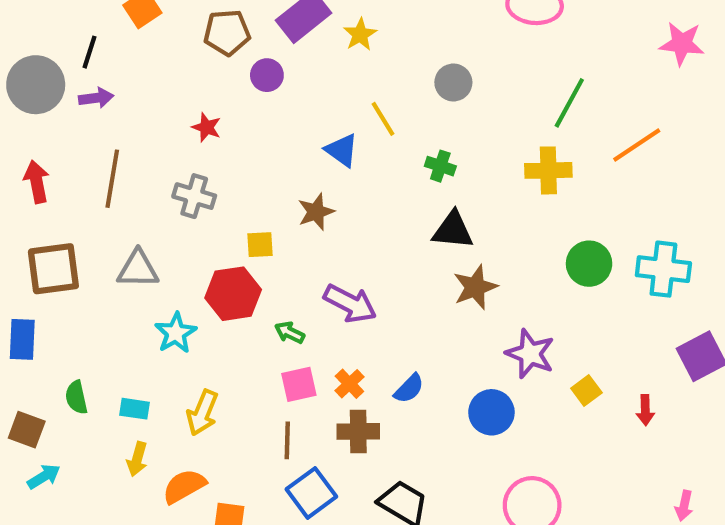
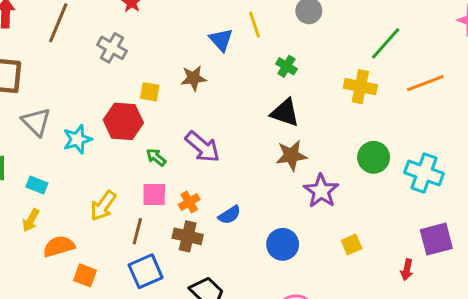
gray triangle: (138, 269) -> (36, 122), moved, turned 32
purple star: (530, 354) -> (321, 191), moved
red arrow: (645, 410) -> (407, 270), moved
yellow arrow: (202, 413) -> (103, 206), moved

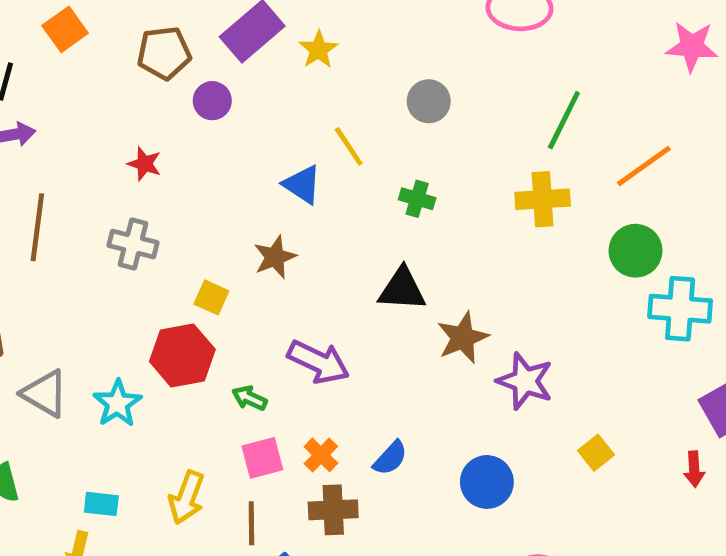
yellow square: (150, 92) -> (211, 297), turned 30
black triangle: (285, 113) -> (402, 289), moved
green circle: (374, 157) -> (635, 251), moved
cyan rectangle: (37, 185) -> (101, 504), moved

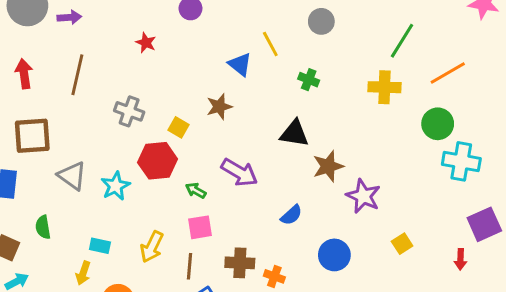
gray cross: (133, 244) -> (129, 111), moved
orange cross: (321, 455) -> (274, 276), moved, turned -30
blue semicircle: (390, 458) -> (291, 215), moved

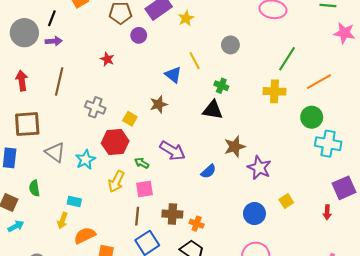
black triangle: (294, 133) -> (213, 110), moved
blue semicircle: (291, 215) -> (208, 171), moved
yellow arrow: (152, 247) -> (116, 181), moved
blue circle: (334, 255) -> (254, 214), moved

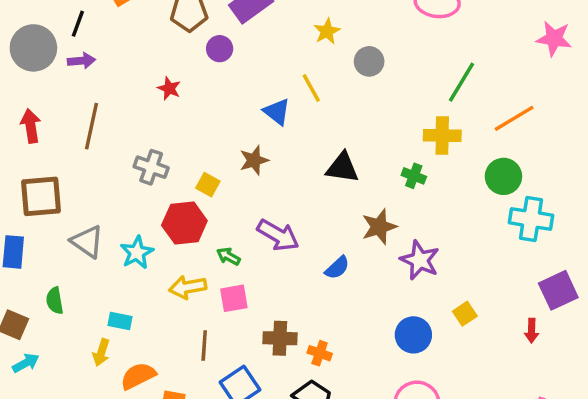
yellow star: (186, 18) -> (327, 31), moved
green cross: (221, 86) -> (414, 176), moved
yellow arrow: (116, 181) -> (188, 287), turned 55
brown line: (137, 216) -> (204, 346), moved

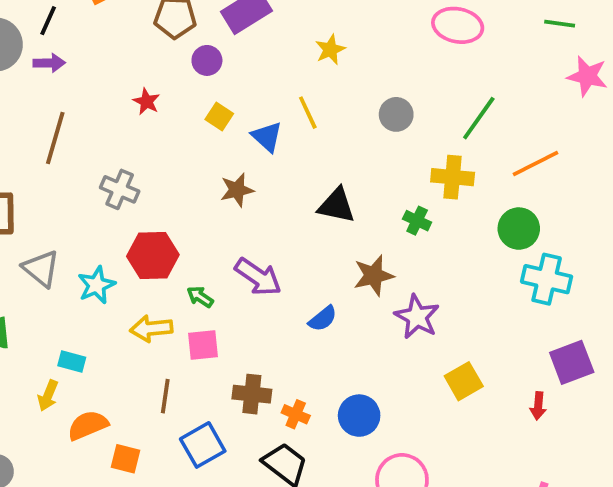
gray circle: (369, 61) -> (396, 114), moved
yellow square: (208, 185) -> (219, 116), moved
yellow square: (465, 314) -> (464, 381), size x1.4
blue circle: (413, 335) -> (359, 416), moved

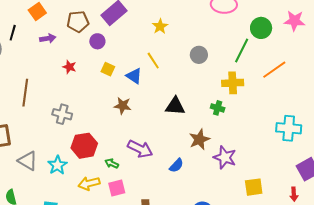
purple arrow: (49, 63) -> (48, 38), moved
brown star: (237, 190) -> (123, 106), turned 30
green circle: (519, 229) -> (261, 28), moved
yellow square: (464, 381) -> (254, 187), turned 30

